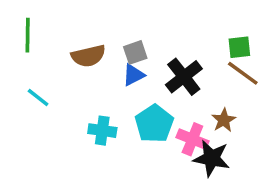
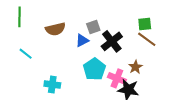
gray square: (135, 52) -> (93, 27), moved
cyan cross: (102, 131) -> (52, 84), moved

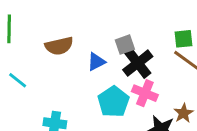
gray square: (93, 27) -> (125, 45), moved
brown star: (135, 67) -> (184, 113), moved
pink cross: (117, 78) -> (145, 93), moved

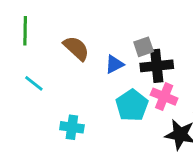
brown semicircle: (59, 46) -> (76, 48), turned -124
black cross: (138, 63) -> (157, 66), turned 32

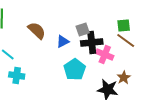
pink cross: (164, 97) -> (105, 54), moved
cyan cross: (72, 127) -> (17, 76), moved

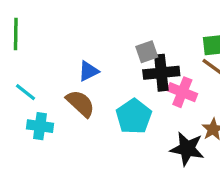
brown semicircle: (37, 30) -> (80, 103), moved
blue triangle: (63, 42) -> (89, 71), moved

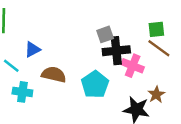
blue triangle: (89, 71) -> (32, 49), moved
brown semicircle: (80, 103) -> (54, 74), turned -30

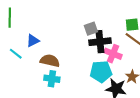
cyan pentagon: (95, 84) -> (101, 72), moved, turned 30
cyan cross: (22, 92) -> (52, 79), moved

